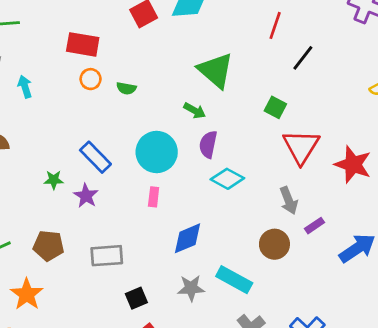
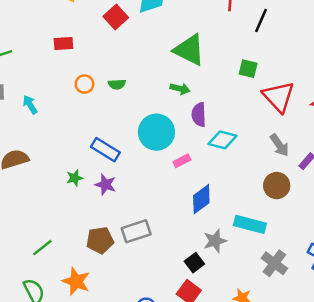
red rectangle: (83, 44) -> (63, 43), moved, size x0.7
pink rectangle: (154, 197) -> (182, 161), moved, turned 70
brown pentagon: (49, 246) -> (100, 240), moved
black square: (136, 298) -> (194, 263), moved

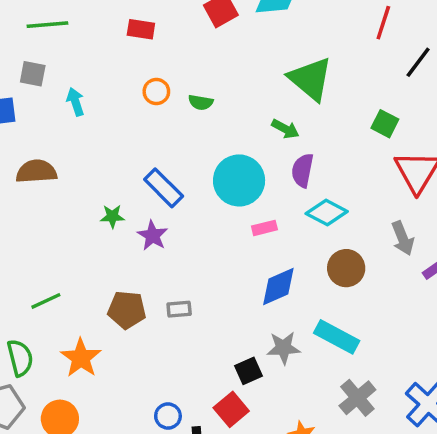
brown circle: (277, 186) -> (346, 268), moved
gray rectangle: (136, 231) -> (179, 309), size x0.6

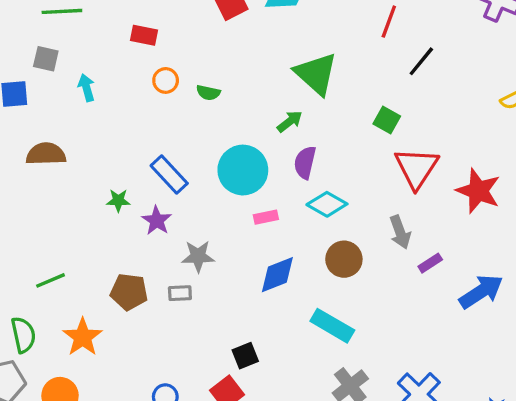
red rectangle: (141, 29) -> (144, 35), moved
green arrow: (285, 129) -> (290, 121), turned -68
gray star: (284, 348) -> (198, 256), moved

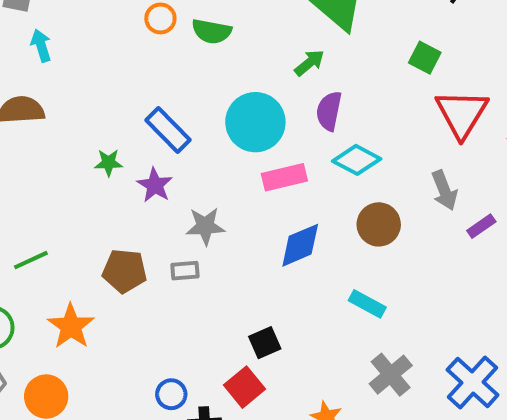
cyan arrow: (86, 88) -> (41, 45), moved
green semicircle: (208, 93) -> (212, 31), size x1.4
pink rectangle: (266, 217) -> (284, 177), size x1.5
cyan rectangle: (332, 326) -> (367, 304), size x0.7

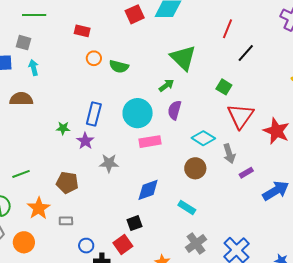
blue rectangle: (168, 130) -> (94, 114), turned 55
cyan diamond: (357, 160) -> (203, 138), moved
blue diamond: (300, 245) -> (148, 190), moved
gray rectangle: (185, 271) -> (66, 221), moved

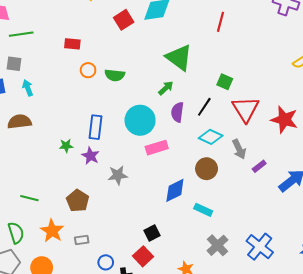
black line: (246, 53) -> (204, 107), moved
green line: (21, 174) -> (29, 198), turned 42
brown pentagon: (67, 183) -> (78, 201), turned 30
blue diamond: (148, 190) -> (175, 190), moved

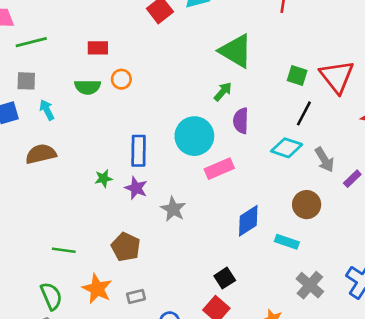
green semicircle: (115, 75) -> (88, 87), moved
black line: (204, 107) -> (304, 113), moved
red triangle: (245, 109) -> (337, 77), moved
brown circle: (207, 169) -> (307, 205), moved
gray star: (118, 175) -> (173, 209), turned -30

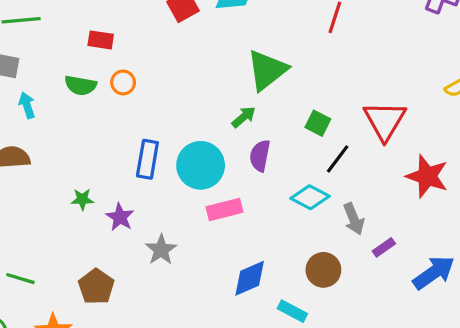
green triangle: (236, 51) -> (267, 70), turned 42
green square: (297, 76) -> (318, 123), moved
blue rectangle: (139, 151) -> (147, 159), moved

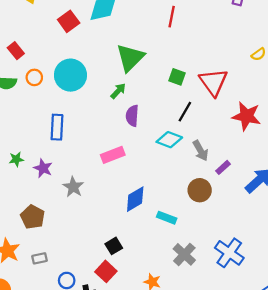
red rectangle: (101, 40) -> (16, 51), turned 49
green square: (318, 123) -> (177, 77), moved
cyan circle: (201, 165) -> (70, 75), moved
brown circle: (323, 270) -> (200, 190), moved

